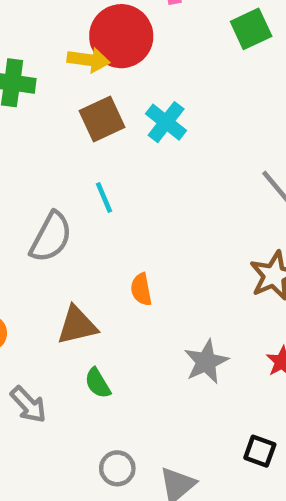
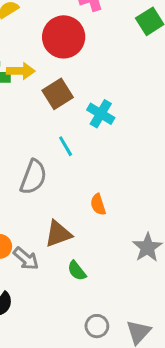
yellow arrow: (88, 60) -> (21, 71), moved
cyan cross: (166, 122) -> (101, 114), moved
gray arrow: (28, 405) -> (26, 259), moved

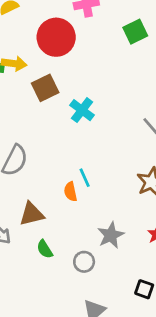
cyan line: (66, 146) -> (85, 178), moved
gray circle: (97, 326) -> (84, 262), moved

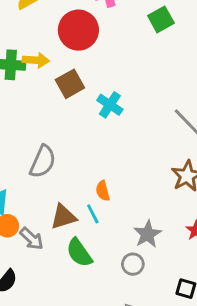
cyan line: (85, 178) -> (93, 214), moved
green semicircle: (45, 249) -> (79, 253), size x1.5
gray circle: (84, 262) -> (133, 264), moved

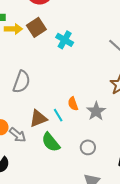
yellow arrow: (36, 60) -> (13, 29), moved
orange semicircle: (103, 191) -> (73, 104), moved
gray star: (148, 234) -> (96, 111), moved

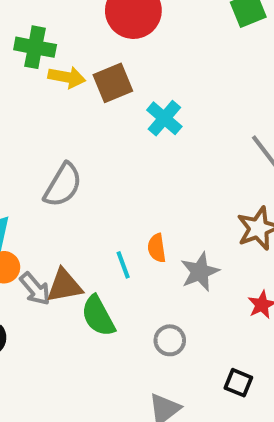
brown triangle: (38, 118) -> (64, 286), moved

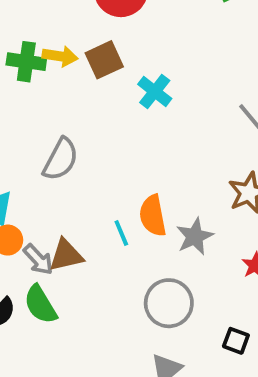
green cross: (35, 47) -> (26, 62), moved
orange semicircle: (157, 248) -> (153, 216), size x1.5
green semicircle: (98, 316) -> (40, 304), moved
gray circle: (170, 340) -> (169, 303), size x1.6

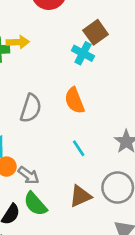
brown square: (104, 60) -> (96, 32), moved
orange semicircle: (153, 216) -> (74, 101), moved
brown triangle: (66, 255) -> (80, 196), moved

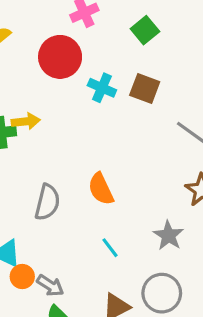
brown square: (96, 32) -> (145, 89), moved, turned -30
cyan cross: (83, 53) -> (102, 88), moved

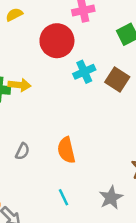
cyan cross: (102, 88) -> (84, 72), turned 30
gray semicircle: (47, 202) -> (23, 151), size x0.6

